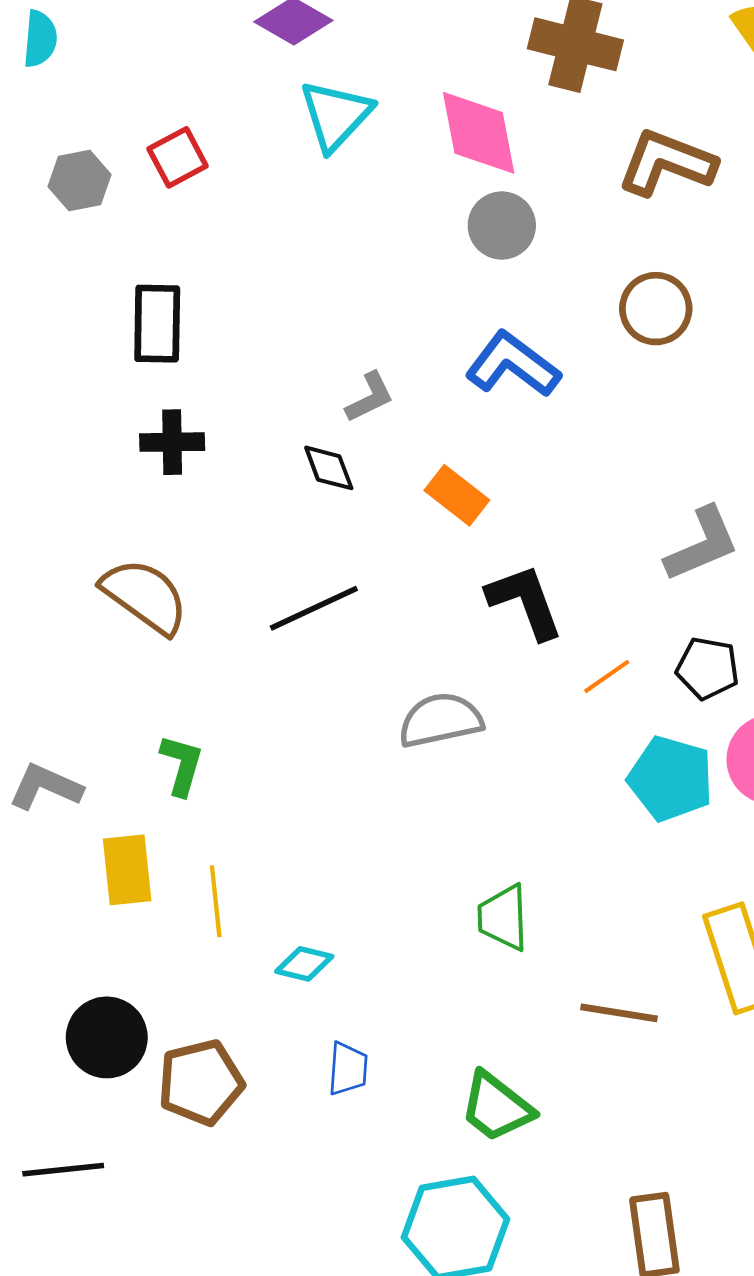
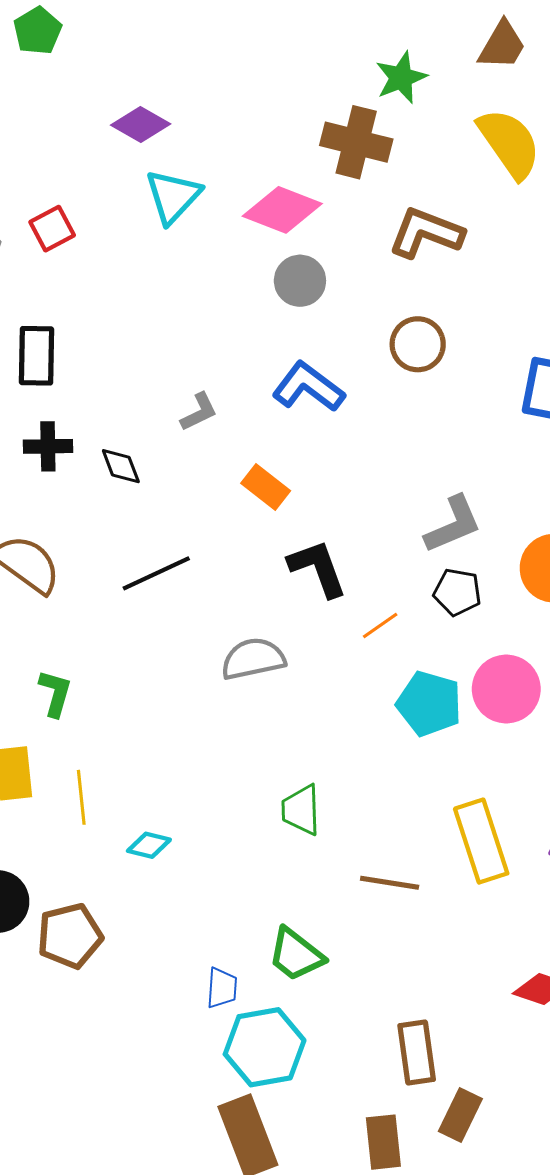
pink diamond: (479, 133) -> (282, 210), turned -58
black diamond: (329, 468) -> (121, 466), moved
black pentagon: (708, 668) -> (457, 592), moved
blue trapezoid: (348, 1069) -> (222, 988), moved

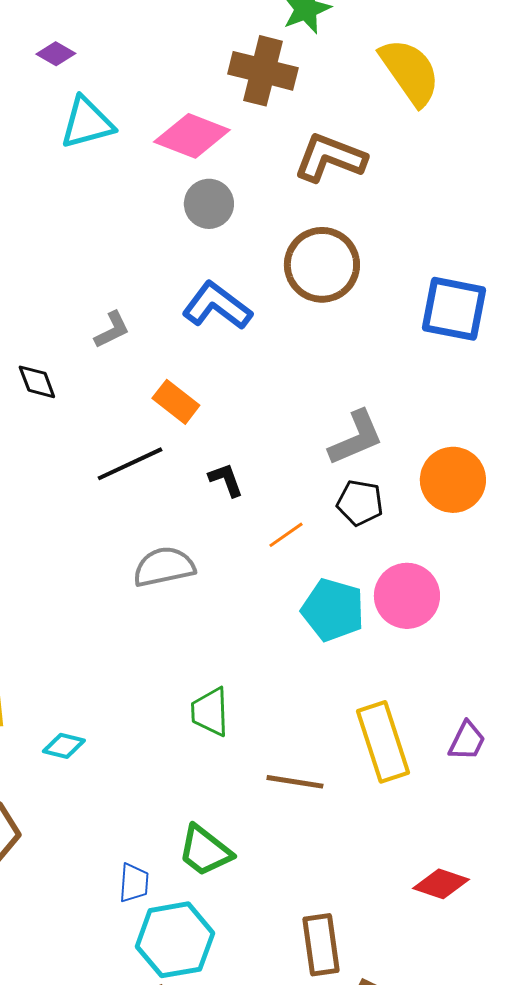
purple diamond: (141, 125) -> (56, 54), size x0.7
cyan triangle: (173, 196) -> (87, 123), turned 32
brown circle: (418, 344) -> (322, 265), size x1.4
black L-shape: (318, 568) -> (226, 480), size x0.6
black line: (156, 573) -> (130, 464), moved

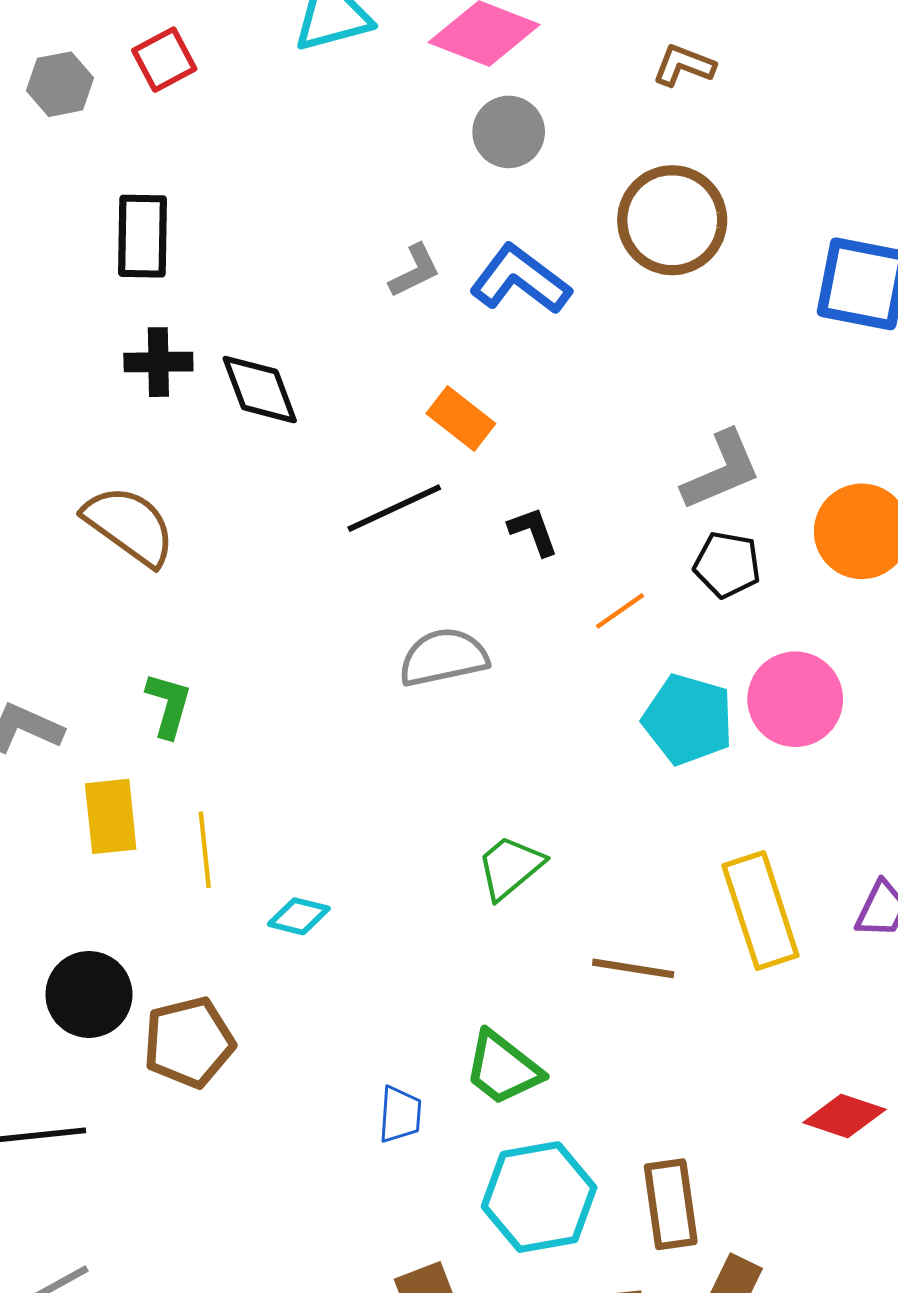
brown L-shape: (330, 158) -> (684, 65), size x0.6
gray L-shape: (112, 330) -> (415, 271), moved
black diamond: (37, 382) -> (260, 390), size x1.4
green trapezoid: (210, 712) -> (510, 867), turned 52
cyan hexagon: (175, 940) -> (539, 1197), moved

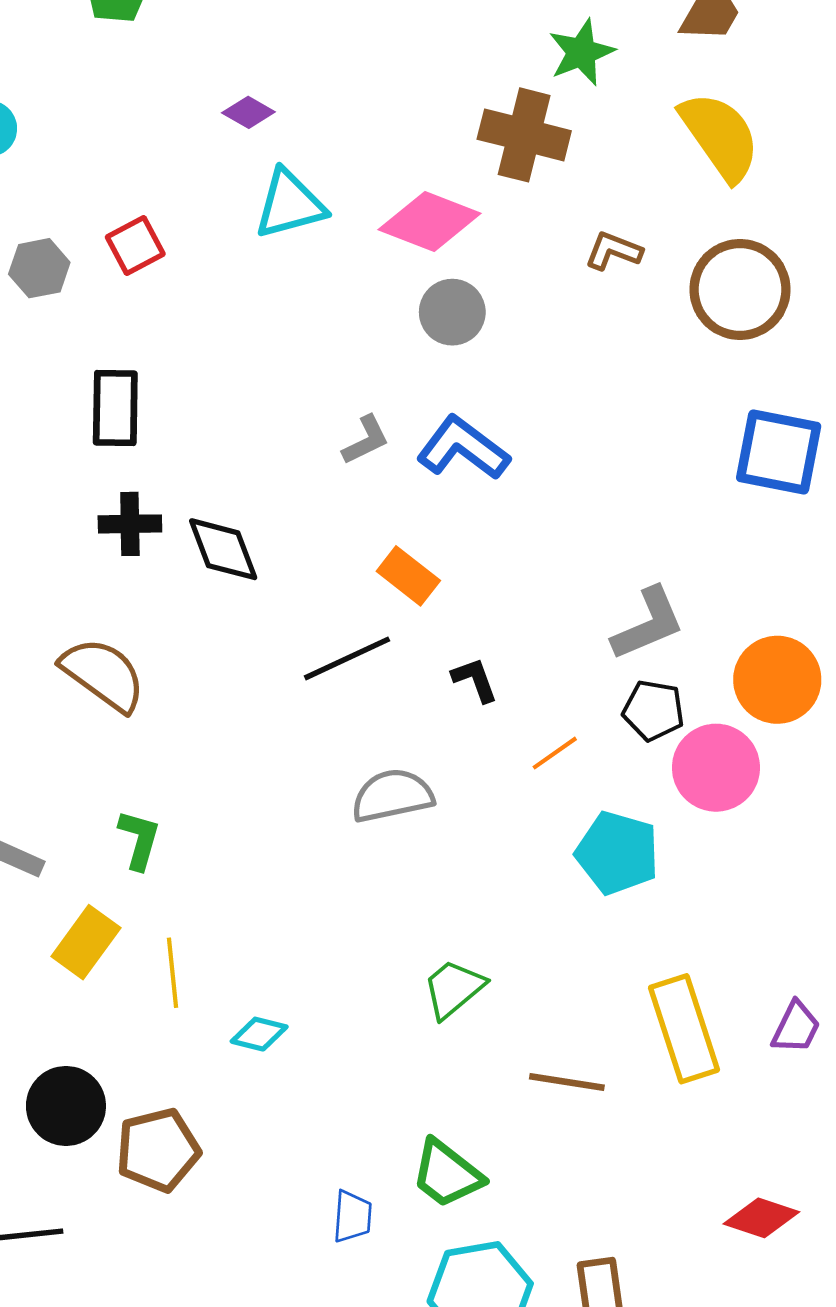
brown circle: (672, 220) -> (740, 289), moved
pink circle: (795, 699) -> (716, 768), moved
yellow rectangle: (111, 816) -> (86, 942), turned 42

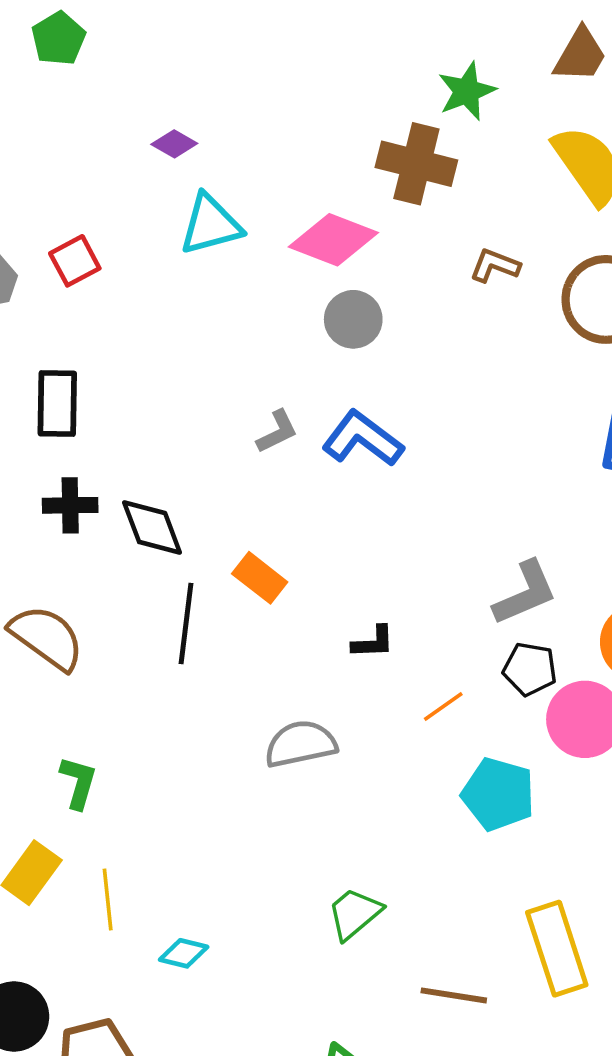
orange rectangle: (408, 576) -> (260, 578), moved
black line: (347, 658) -> (186, 623), moved, turned -58
black L-shape: (475, 680) -> (373, 642), turned 108

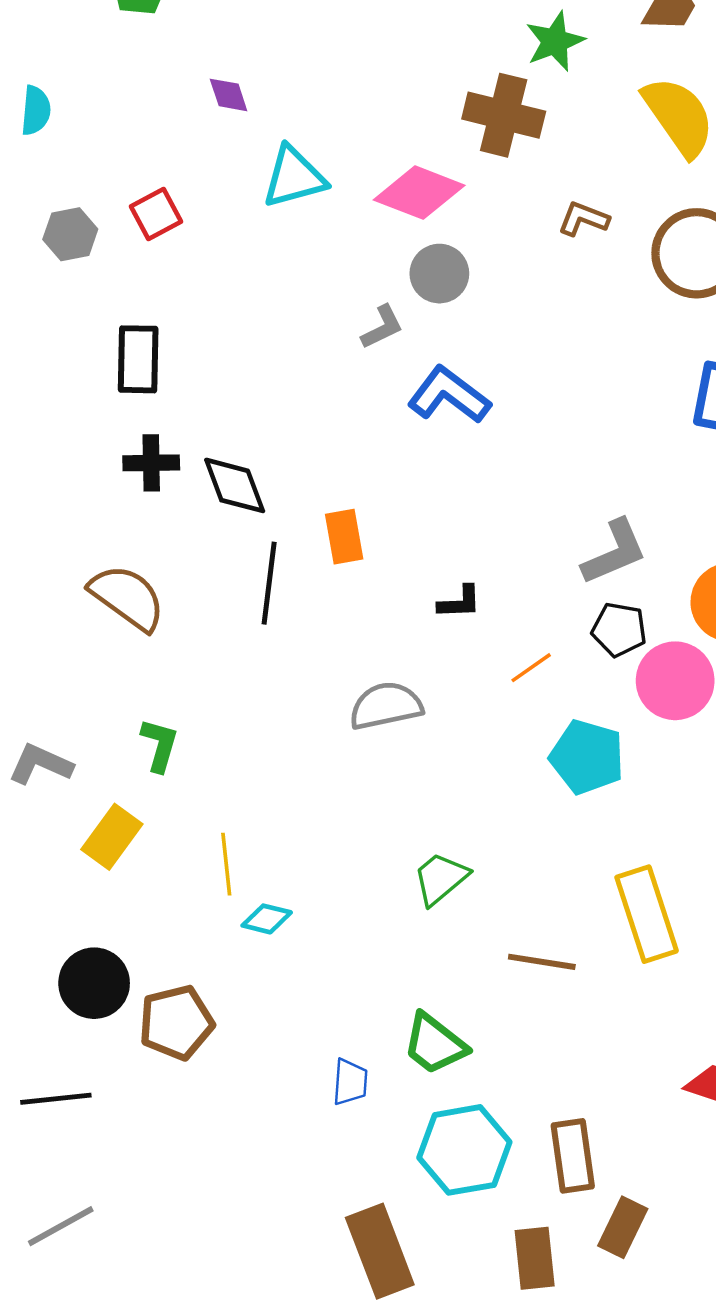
purple diamond: (174, 144) -> (229, 95), moved, turned 42
gray L-shape: (277, 432) -> (382, 327), moved
orange rectangle: (260, 578) -> (344, 537), turned 42
yellow line: (108, 899) -> (226, 864), moved

